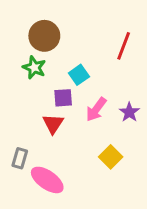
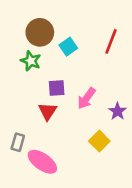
cyan square: (79, 75) -> (68, 47), moved
purple star: (129, 112) -> (117, 111), moved

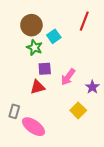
red line: (111, 41) -> (84, 21), moved
green star: (31, 61) -> (35, 47), moved
red triangle: (48, 111) -> (38, 87), turned 42

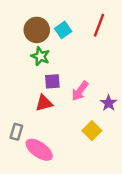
cyan square: (54, 36) -> (63, 30), moved

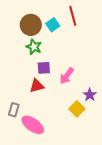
red line: (99, 25) -> (73, 16), moved, turned -36
purple star: (109, 103) -> (90, 95), moved

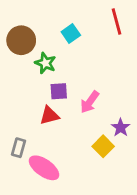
red line: (73, 16) -> (117, 21), moved
brown circle: (31, 25) -> (21, 40), moved

